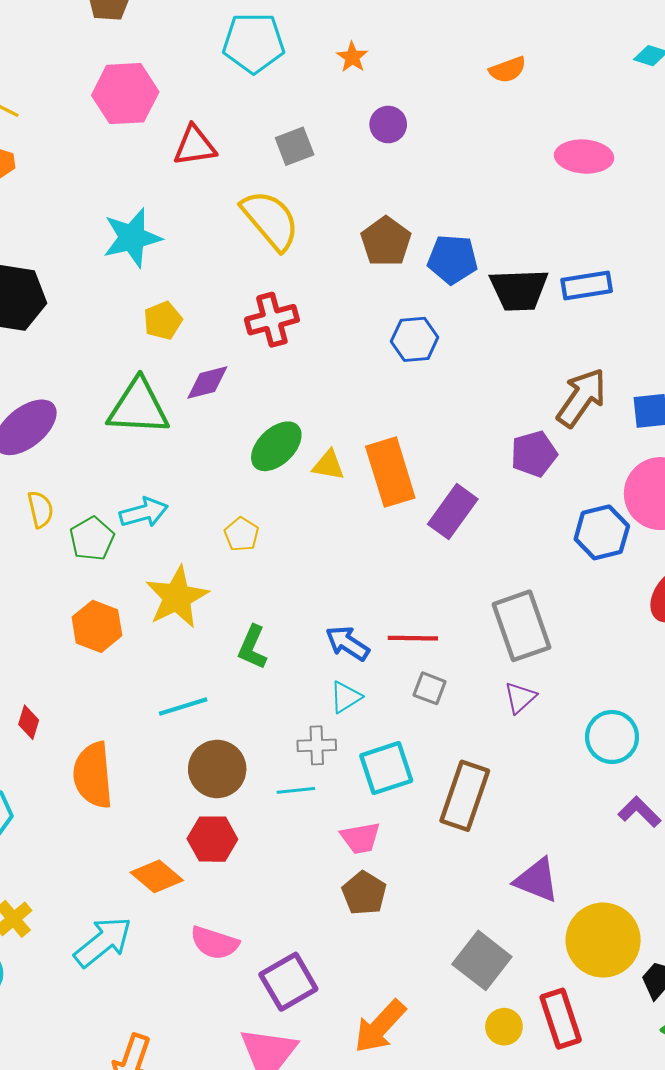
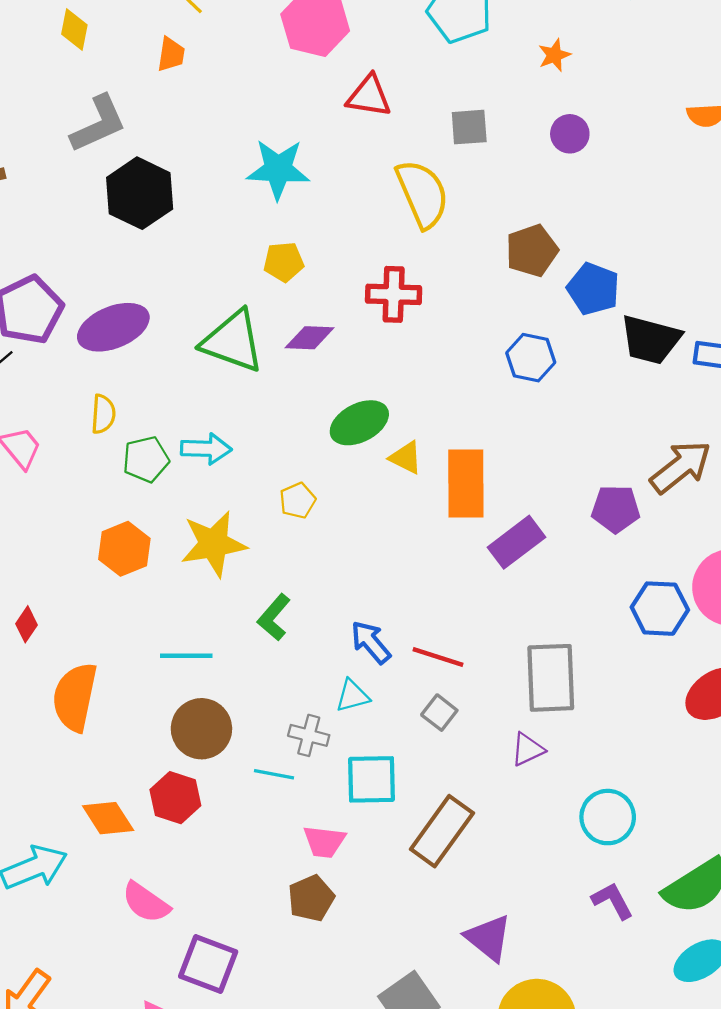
purple square: (288, 982) -> (208, 964), turned 34

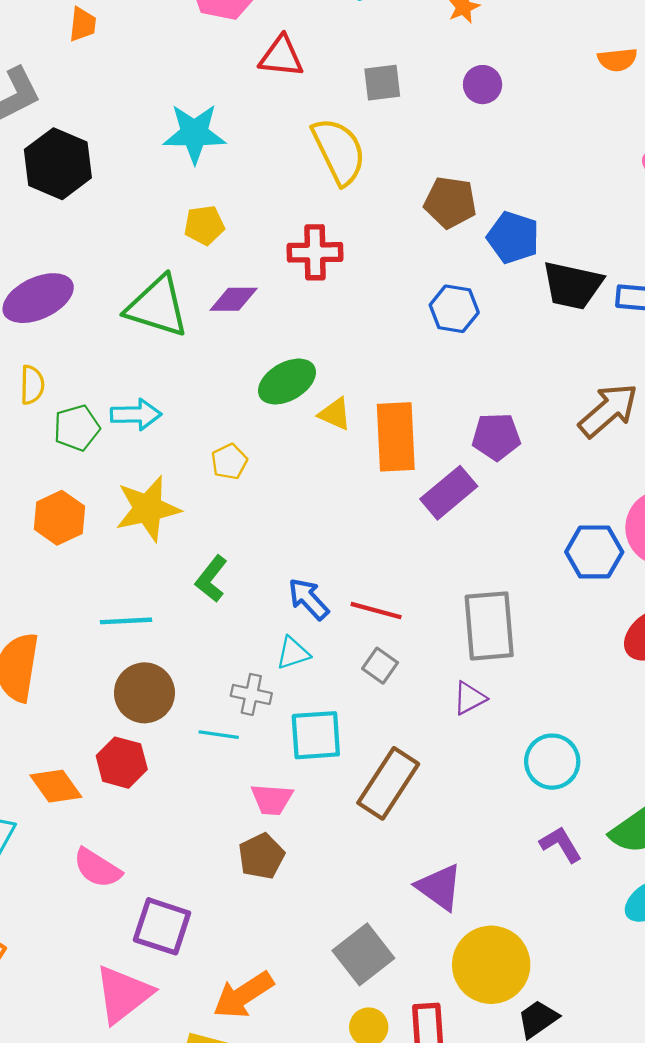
brown pentagon: (532, 251) -> (450, 202), turned 30
purple pentagon: (616, 509) -> (496, 437), moved

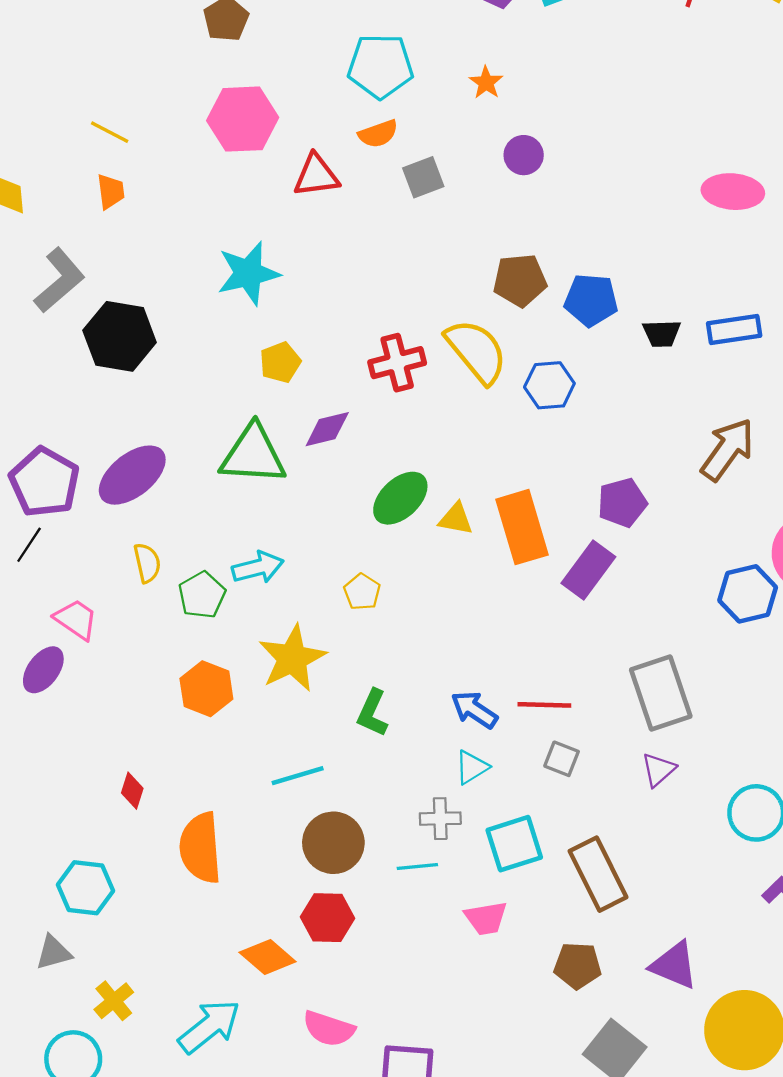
orange semicircle: (617, 60) -> (378, 134), moved
yellow semicircle: (339, 151) -> (476, 351), moved
black trapezoid: (573, 285) -> (662, 333), size x0.6
brown rectangle: (388, 783) -> (598, 874), turned -46
brown pentagon: (261, 856) -> (578, 966), moved, turned -30

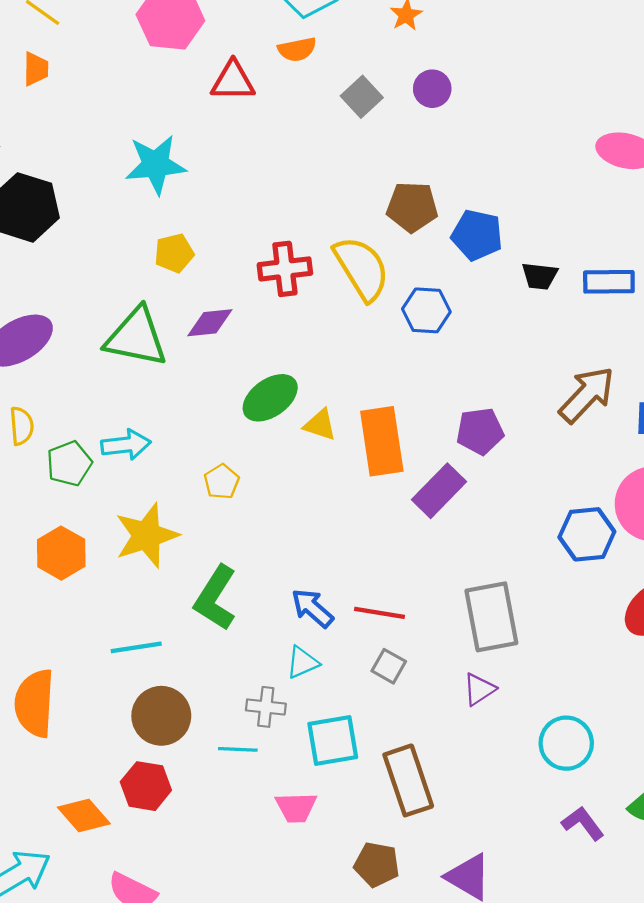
gray square: (423, 177) -> (362, 97), moved, turned -30
green L-shape: (372, 713) -> (215, 598), size x1.4

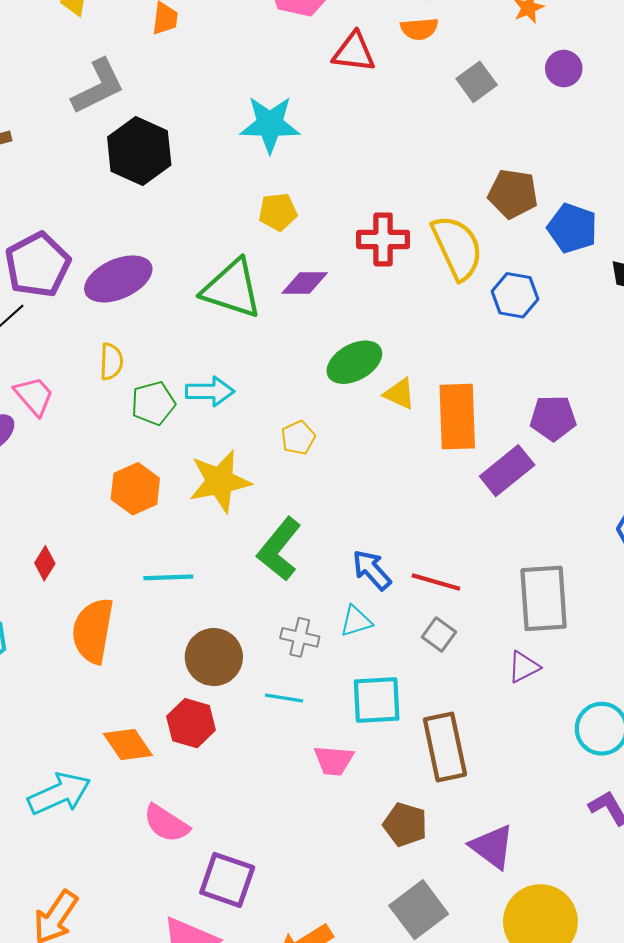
purple circle: (432, 89) -> (564, 68), moved
cyan line: (136, 647) -> (168, 577), moved
gray cross: (266, 707) -> (300, 637), moved

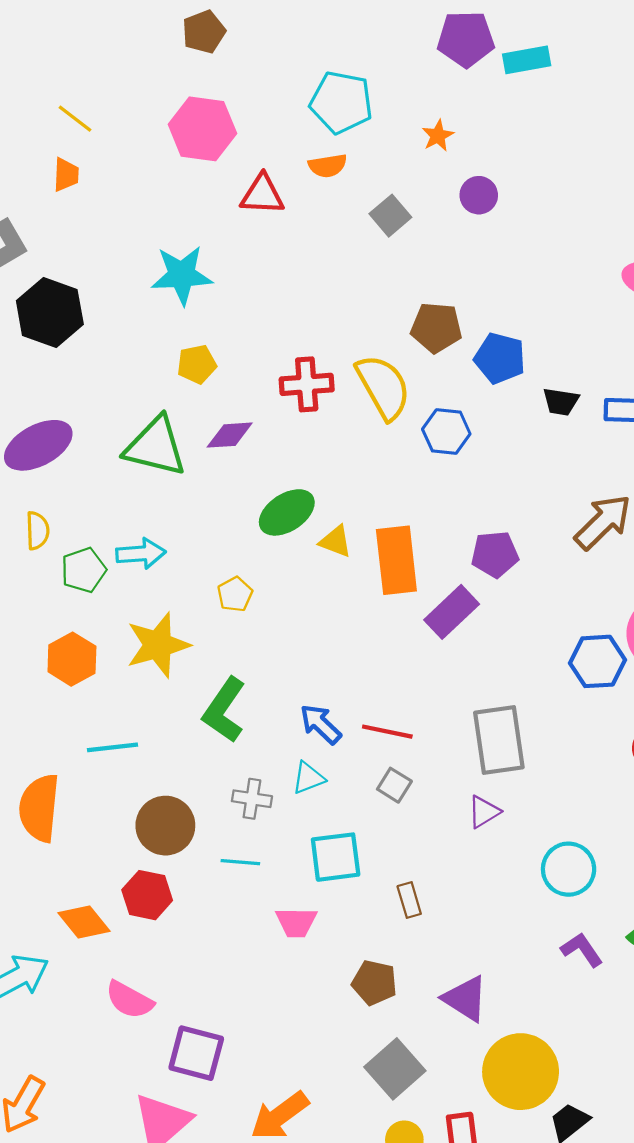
brown rectangle: (445, 747) -> (409, 900), size x0.5

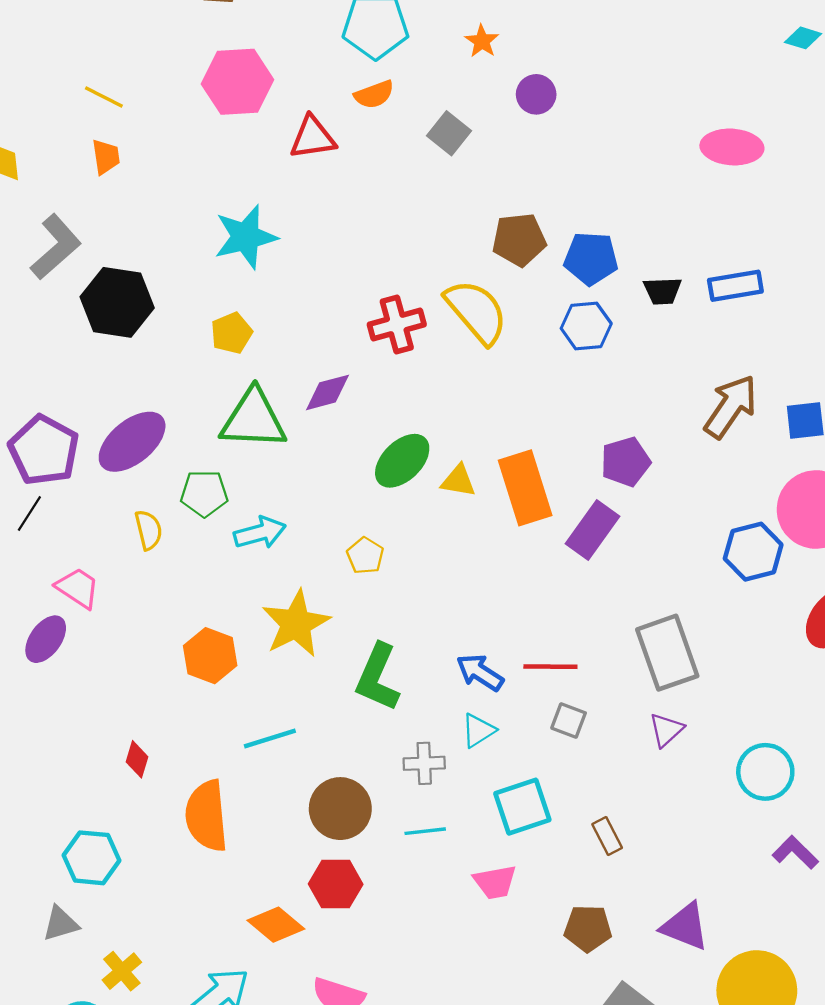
yellow pentagon: (197, 364) -> (232, 333), moved
blue hexagon: (446, 431) -> (586, 326), moved
green pentagon: (84, 570) -> (204, 493), moved, turned 30

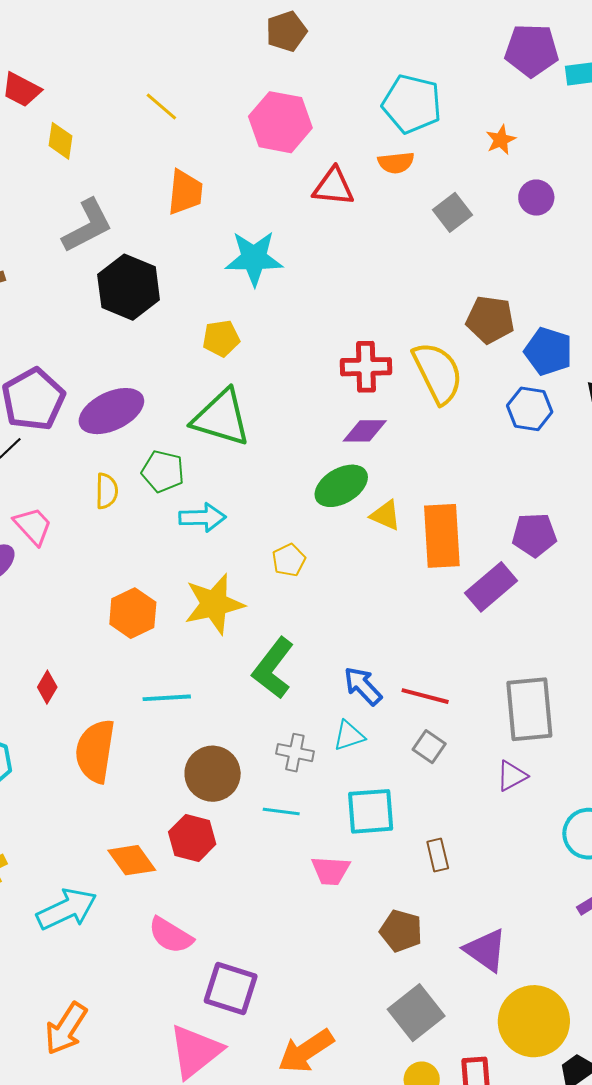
orange trapezoid: (106, 157) -> (185, 192), moved, size x1.4
purple diamond: (328, 392) -> (365, 431), moved

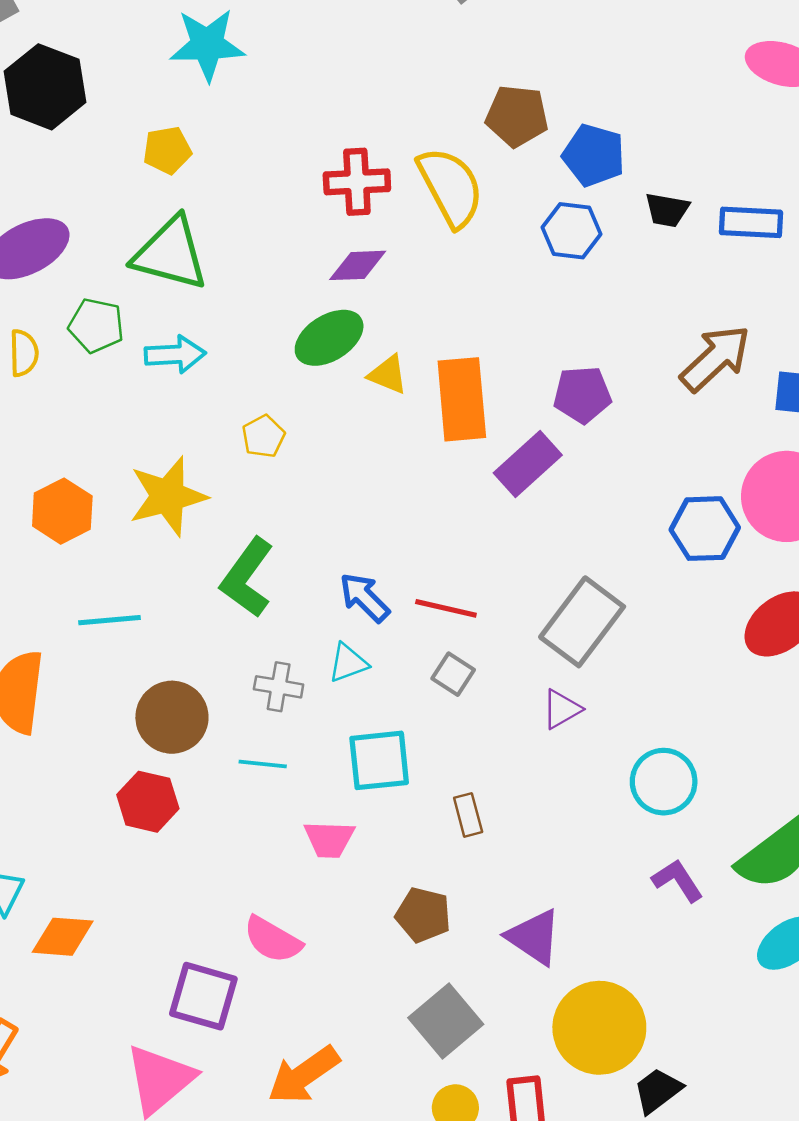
cyan arrow: (202, 517) -> (175, 354), moved
gray rectangle: (529, 709) -> (582, 622), turned 44
orange diamond: (132, 860) -> (63, 937), moved, turned -48
pink semicircle: (171, 935) -> (273, 940), moved

